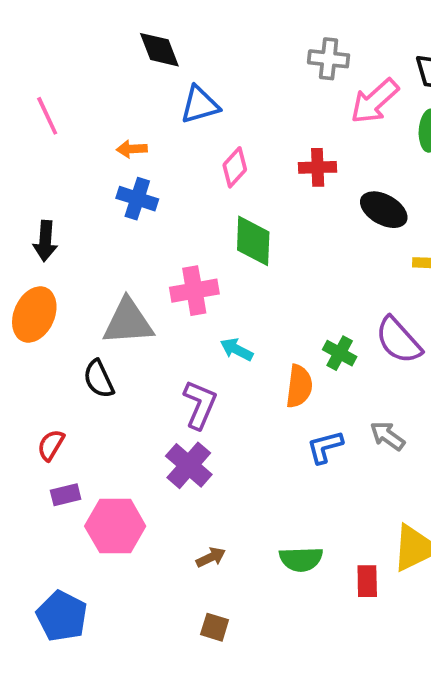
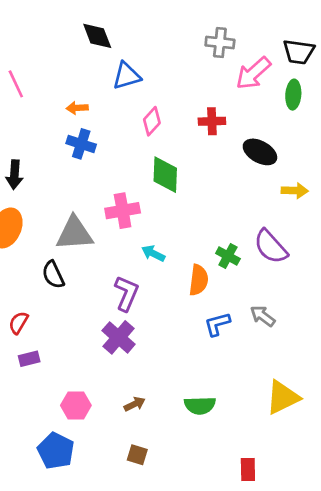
pink hexagon: (115, 526) -> (76, 405), moved, size x0.7
red rectangle: (367, 581) -> (248, 469), moved
blue pentagon: (62, 616) -> (56, 451), moved

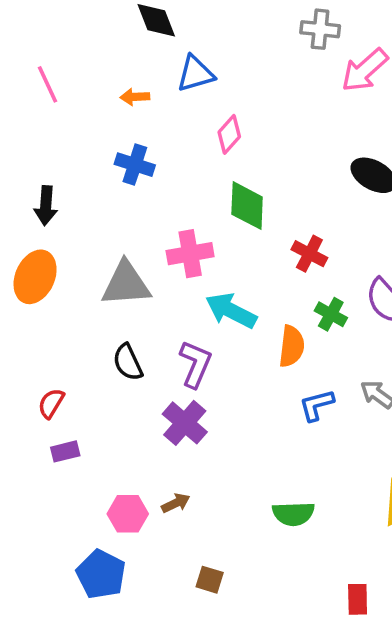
orange arrow: (77, 108) -> (135, 97), moved
red cross: (212, 121) -> (309, 254), moved, turned 30
cyan arrow: (153, 253) -> (231, 311), size x1.6
black semicircle: (53, 275) -> (128, 362), moved
brown arrow: (135, 404) -> (176, 503), moved

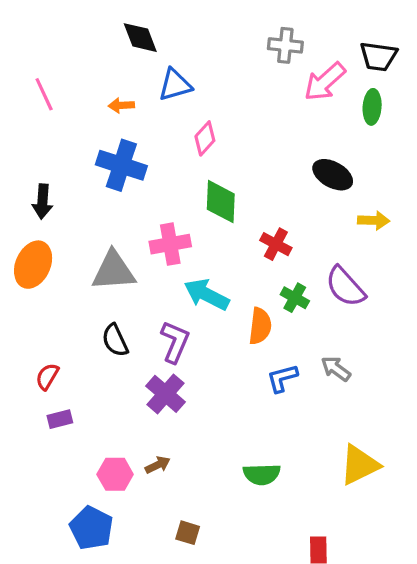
blue cross: (135, 165) -> (121, 165), size x1.4

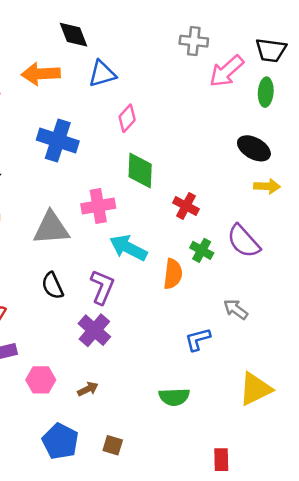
orange arrow: (121, 105) -> (41, 74), moved, size x1.8
black ellipse: (333, 175) -> (254, 148), moved
blue L-shape: (282, 378) -> (198, 339), moved
pink hexagon: (115, 474) -> (41, 380), moved
blue pentagon: (91, 528) -> (60, 441), moved

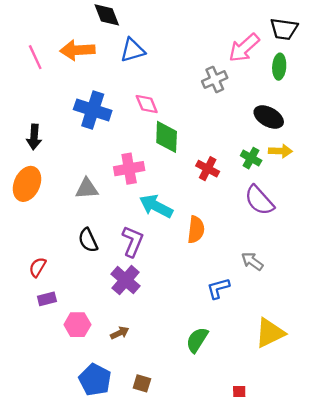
gray cross: (194, 41) -> (215, 79), moved, turned -30
pink diamond: (127, 118) -> (147, 104), moved, turned -65
gray triangle: (51, 228) -> (87, 189), size x0.7
green cross: (202, 250) -> (251, 158), moved
green semicircle: (174, 397) -> (197, 340), turned 124

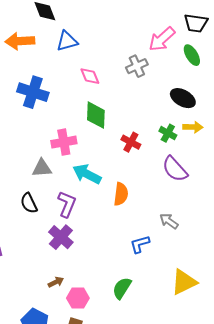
green ellipse: (279, 67) -> (192, 55), turned -35
pink diamond: (147, 104) -> (90, 76), moved
gray triangle: (87, 189) -> (42, 168), moved
pink hexagon: (77, 325) -> (78, 298), moved

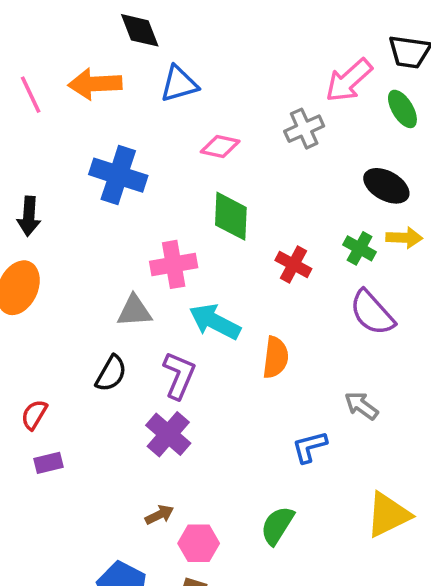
pink diamond: (90, 76) -> (220, 146), turned -55
black semicircle: (29, 203) -> (111, 374), turned -125

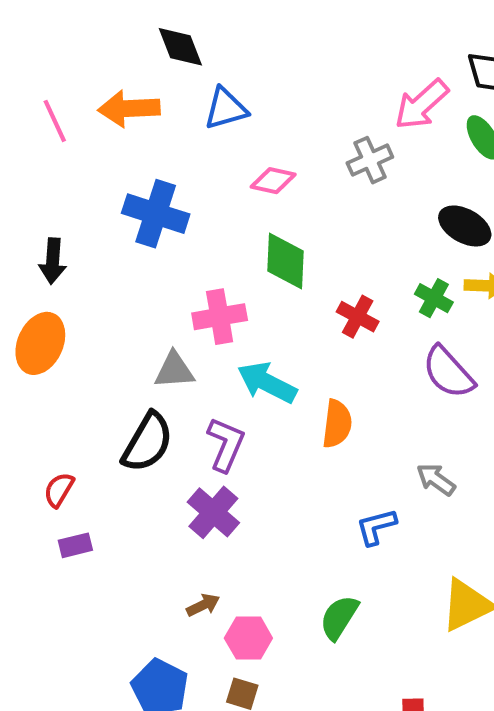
black semicircle: (111, 374) -> (147, 442), size x1.4

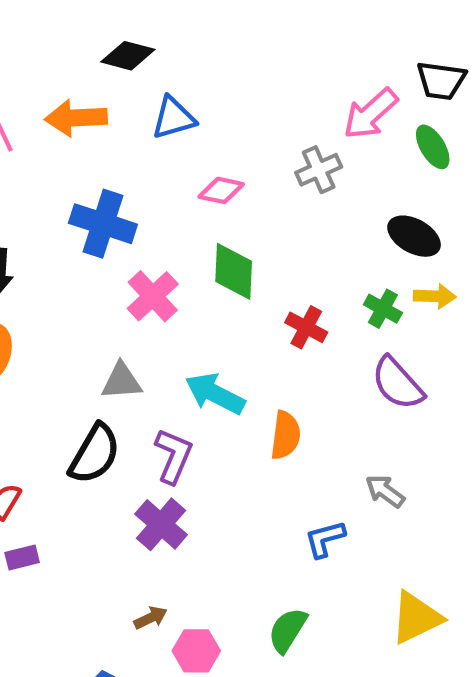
black diamond: (180, 47) -> (128, 56), turned -54
pink cross: (220, 317) -> (153, 296), moved, turned -33

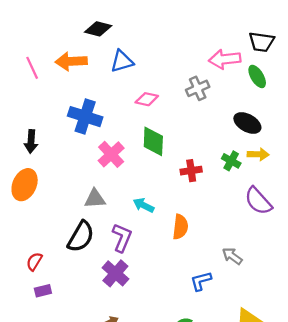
pink arrow: (370, 114) -> (225, 59), turned 36
red cross: (306, 327) -> (191, 171), turned -36
purple semicircle: (397, 383) -> (258, 201), moved
cyan arrow: (215, 394) -> (144, 205), size x0.7

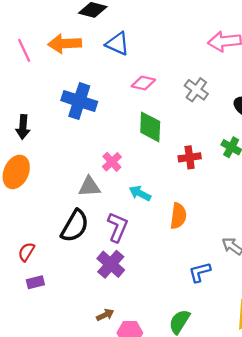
blue triangle: (122, 61) -> (118, 44), turned 40
gray cross: (198, 88) -> (196, 90), moved, turned -30
pink cross: (111, 154) -> (112, 162), moved, size x0.7

